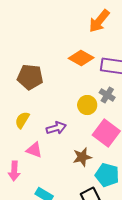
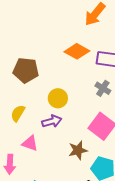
yellow circle: (87, 105) -> (58, 98), moved

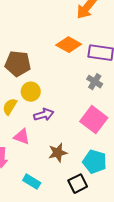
yellow circle: (58, 98) -> (31, 92), moved
brown star: (78, 150) -> (58, 153), moved

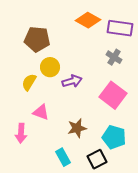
purple arrow: (44, 115) -> (72, 81), moved
cyan rectangle: (32, 182) -> (63, 157), moved, turned 30

